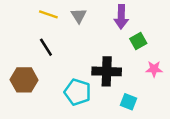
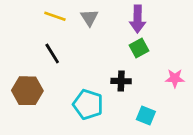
green square: (138, 41) -> (139, 48), moved
black cross: (107, 71) -> (121, 81), size x0.6

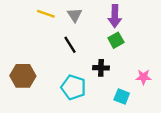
black line: (52, 53) -> (70, 45), moved
pink star: (175, 78) -> (143, 77), moved

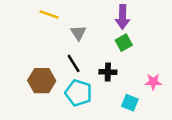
gray triangle: (75, 15) -> (78, 33), moved
black line: (70, 45) -> (74, 63), moved
brown hexagon: (23, 76) -> (42, 81), moved

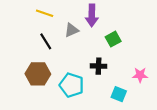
purple arrow: (123, 17) -> (92, 15), moved
gray triangle: (78, 33) -> (72, 30), turned 40
black line: (74, 63) -> (46, 41), moved

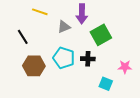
green square: (113, 39) -> (101, 35), size x1.5
black line: (46, 41) -> (23, 37), moved
cyan pentagon: (72, 85) -> (64, 58), moved

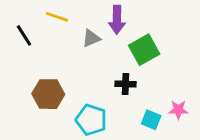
black line: (23, 37) -> (24, 35), moved
cyan pentagon: (64, 58) -> (91, 120), moved
pink star: (125, 67) -> (178, 110), moved

